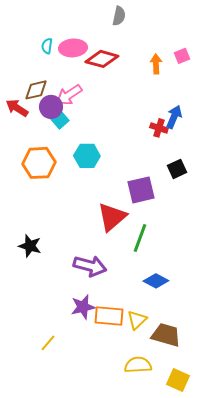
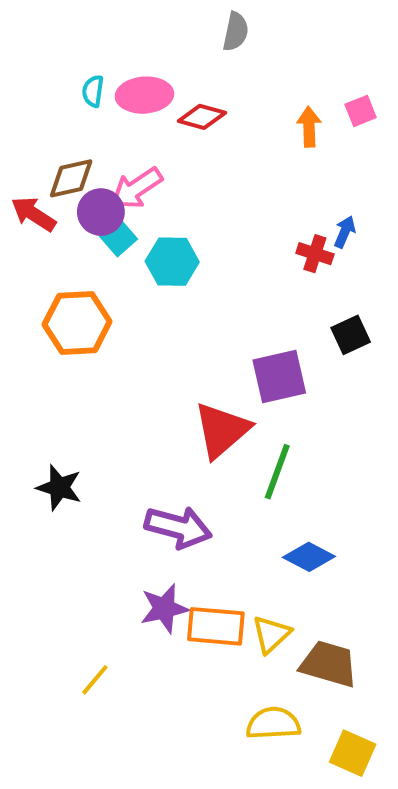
red diamond: (102, 59) -> (202, 117), size x0.7
blue arrow: (174, 117) -> (345, 232), size x0.7
cyan hexagon: (87, 156) -> (172, 262), moved

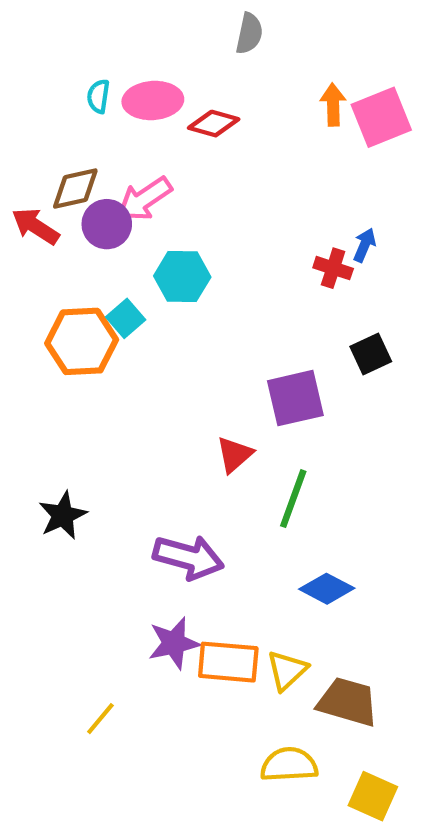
pink square: (361, 111) -> (381, 117), size x1.8
orange arrow: (309, 127) -> (333, 105), moved
cyan square: (119, 238) -> (126, 318), moved
red triangle: (222, 430) -> (235, 455), size x0.6
black star: (59, 488) -> (63, 515), turned 30

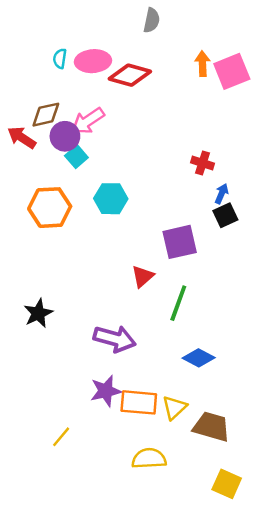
red diamond: (214, 124) -> (130, 75), size x1.4
blue arrow: (364, 245) -> (222, 194), moved
cyan hexagon: (182, 276) -> (111, 199), moved
cyan square: (126, 318) -> (76, 157), moved
yellow semicircle: (289, 765) -> (149, 458), moved

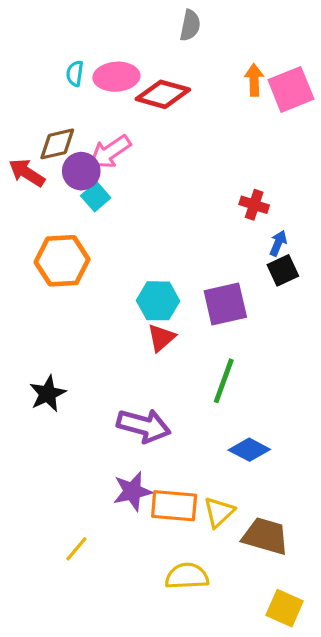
cyan hexagon: (111, 199) -> (158, 301), moved
red triangle: (143, 276) -> (161, 338), moved

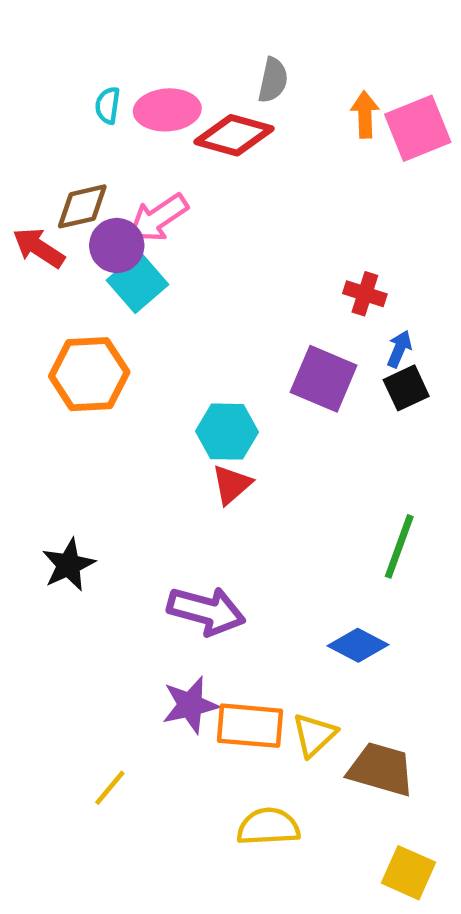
gray semicircle: (190, 25) -> (273, 80), moved
cyan square: (96, 197) -> (137, 282), size x1.4
purple square: (225, 304) -> (324, 379), moved, turned 36
green line: (224, 381) -> (399, 546), moved

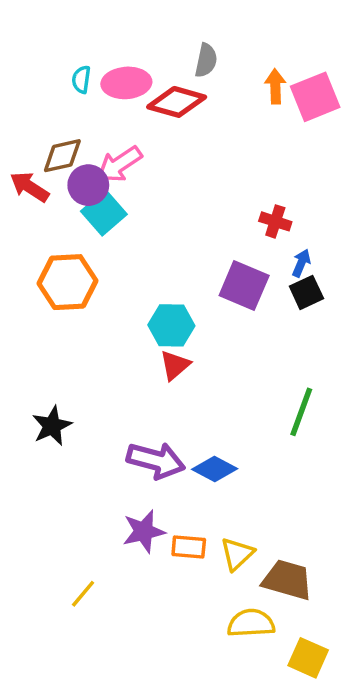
blue diamond: (358, 645) -> (215, 469), moved
orange rectangle: (250, 726) -> (189, 547), size x0.7
yellow semicircle: (268, 827) -> (251, 623), moved

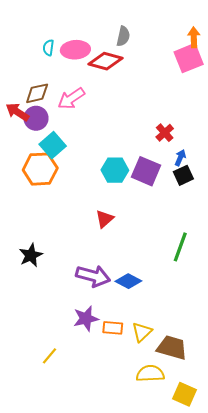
orange arrow: (275, 86) -> (194, 37), moved
purple circle: (88, 185) -> (36, 118), moved
cyan square: (104, 213) -> (53, 145), moved
red cross: (275, 221) -> (165, 133), turned 30
cyan hexagon: (171, 325) -> (115, 170), moved

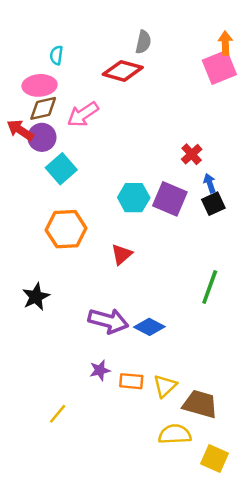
pink ellipse: (75, 50) -> (40, 85), moved
blue arrow: (180, 158) -> (210, 183), turned -42
orange hexagon: (40, 169) -> (66, 229), moved
purple star: (86, 319) -> (100, 370), size x0.7

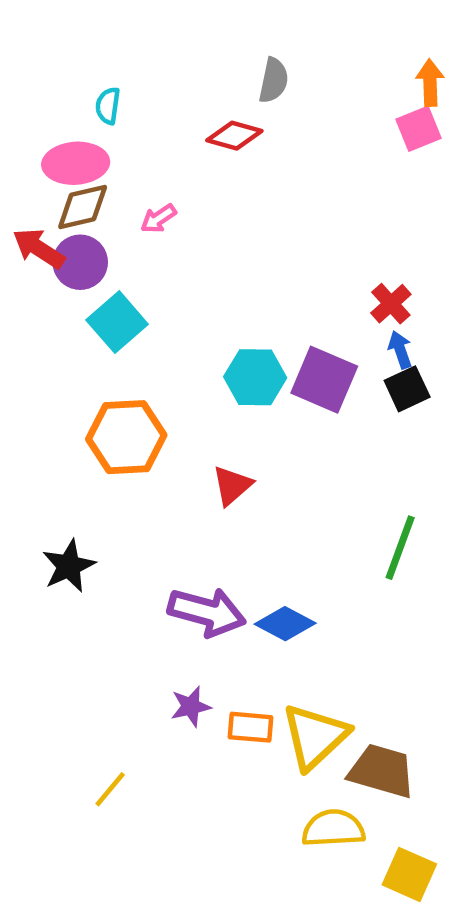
pink square: (219, 67) -> (419, 129), size x0.7
red diamond: (123, 71) -> (234, 136), size x0.7
pink arrow: (83, 114) -> (158, 219), size x0.6
red cross: (192, 154) -> (391, 304), moved
yellow triangle: (165, 386) -> (315, 736), size x1.5

